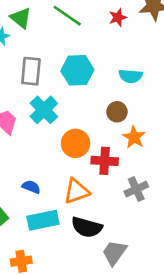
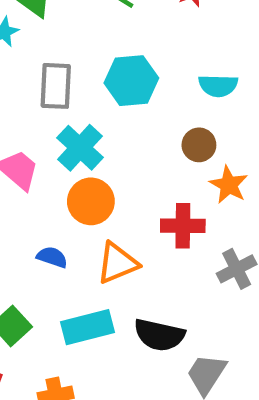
orange circle: (75, 143) -> (91, 201), moved
blue semicircle: (31, 187) -> (52, 257), moved
orange triangle: (76, 191) -> (117, 263), moved

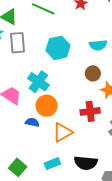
gray rectangle: (56, 86) -> (18, 43), moved
blue semicircle: (52, 257) -> (32, 122), moved
cyan rectangle: (87, 327) -> (52, 164), size x0.7

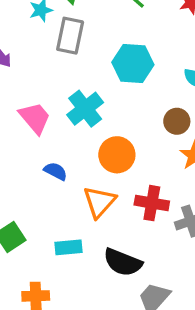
orange circle: (47, 106) -> (117, 155), moved
red cross: (90, 111) -> (152, 203), moved
orange triangle: (62, 132) -> (99, 202), turned -35

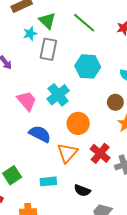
blue semicircle: (56, 171) -> (40, 134), size x1.5
red cross: (152, 203) -> (100, 153), turned 30
black semicircle: (123, 262) -> (82, 191), size x0.7

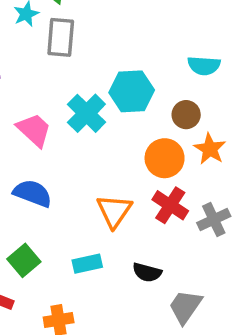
cyan hexagon: (88, 66) -> (132, 91), moved
orange circle: (78, 123) -> (165, 158), moved
blue semicircle: (40, 134) -> (33, 193), moved

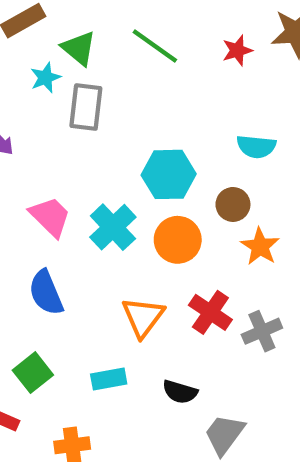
cyan cross: (86, 113) -> (113, 227), moved
orange circle: (165, 158) -> (178, 240), moved
blue semicircle: (33, 193) -> (46, 293), turned -135

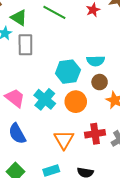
cyan semicircle: (256, 147) -> (96, 61), moved
red cross: (210, 312) -> (95, 134), turned -36

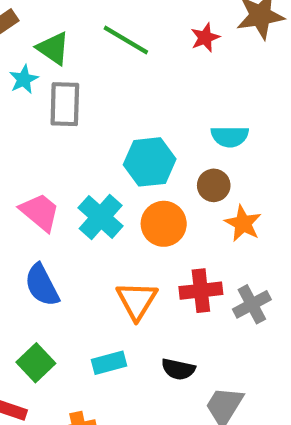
cyan semicircle: (96, 61) -> (230, 136), moved

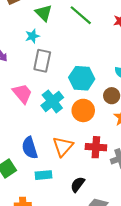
cyan star: (24, 79) -> (32, 36), moved
gray rectangle: (65, 104) -> (42, 61), moved
blue semicircle: (42, 285) -> (30, 148), moved
black semicircle: (178, 369) -> (78, 184), turned 105

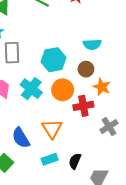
red cross: (96, 147) -> (83, 106), moved
cyan rectangle: (44, 175) -> (50, 159), moved

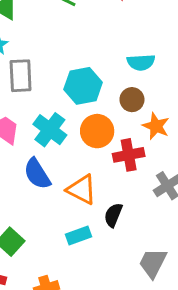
orange triangle: (52, 129) -> (82, 190), turned -30
blue semicircle: (21, 138) -> (37, 174), moved
black semicircle: (75, 161) -> (113, 215), moved

